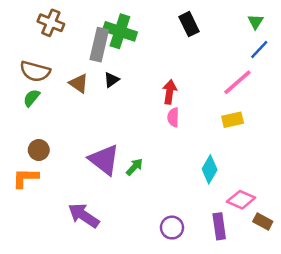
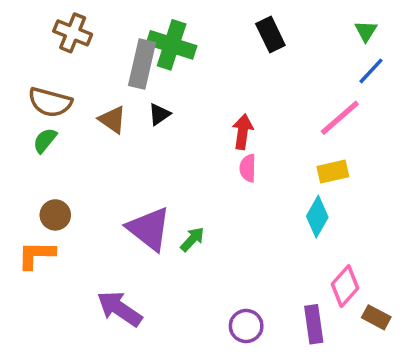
cyan diamond: (210, 169) -> (317, 217), moved
pink diamond: (241, 200) -> (345, 286), turned -72

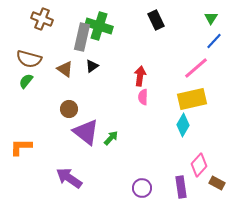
yellow rectangle: (333, 172) -> (192, 99), size x1.6
brown circle: (55, 215) -> (69, 109), moved

